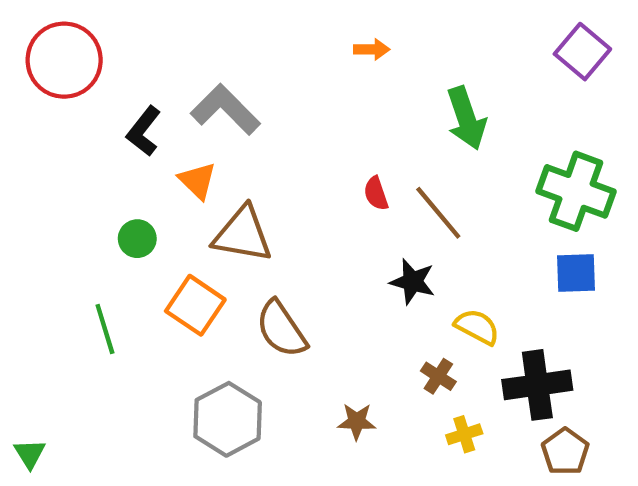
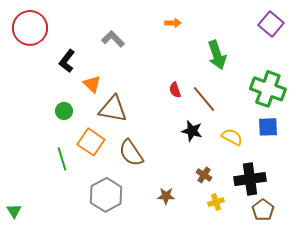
gray L-shape: (225, 110) -> (113, 39), moved, size x0.7
yellow semicircle: (477, 327) -> (232, 137), moved
green line: (105, 329) -> (62, 159), moved

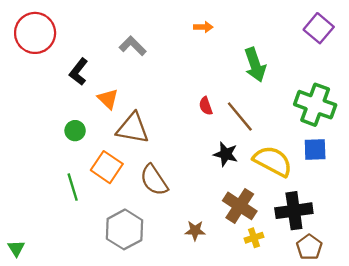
yellow semicircle: (232, 137) -> (273, 161), size x1.6
brown cross: (204, 175) -> (240, 206), size x1.8

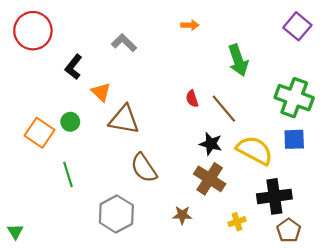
orange square: (107, 167) -> (40, 133), moved
brown cross: (240, 206) -> (210, 179), moved

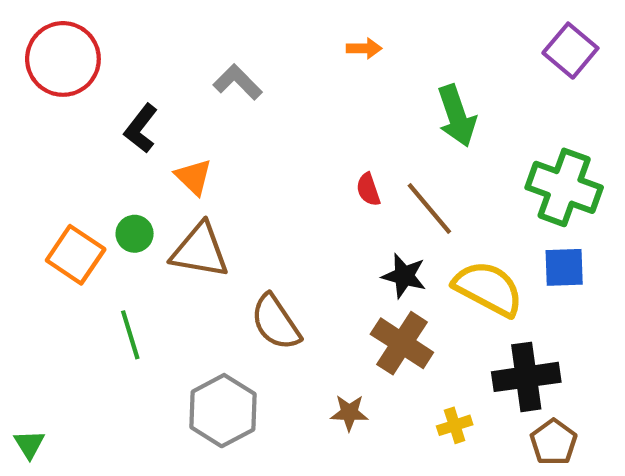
brown triangle: (124, 120) -> (200, 251), moved

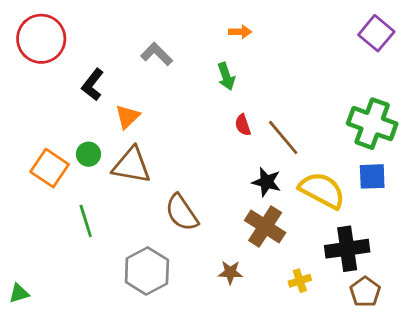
green arrow: (457, 116) -> (226, 76), moved, size x0.7
orange triangle: (194, 177) -> (127, 117), turned 32
green triangle: (29, 444) -> (19, 293), turned 45

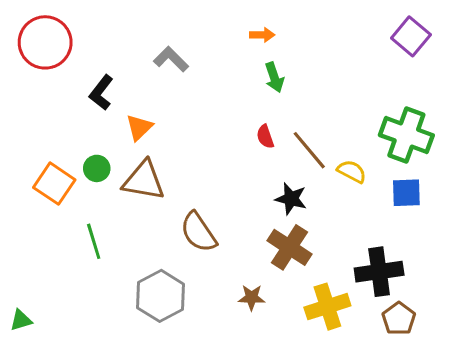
green arrow: (226, 76) -> (274, 77), moved
yellow semicircle: (322, 190) -> (352, 171), moved, size x0.6
yellow cross: (300, 281) -> (327, 307), size x1.8

